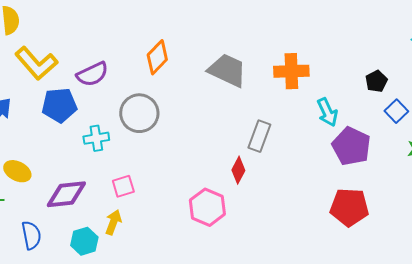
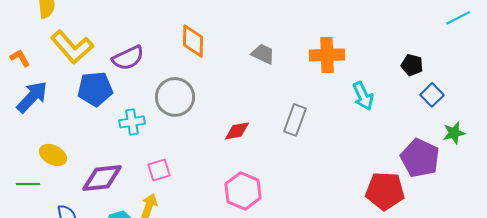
orange diamond: (157, 57) -> (193, 41), turned -44
gray trapezoid: (227, 70) -> (263, 54), size x0.6
black pentagon: (376, 81) -> (412, 65), turned -30
purple pentagon: (351, 146) -> (420, 158), moved
red diamond: (238, 170) -> (237, 131), moved, turned 52

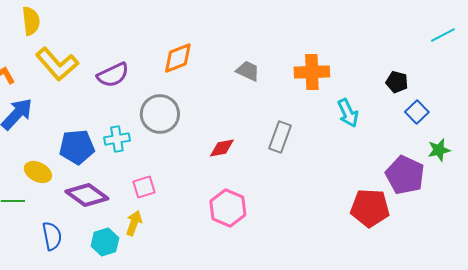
orange diamond: (193, 41) -> (178, 58), turned 68
blue pentagon: (95, 89) -> (77, 147), moved
purple diamond: (102, 178) -> (87, 195), turned 42

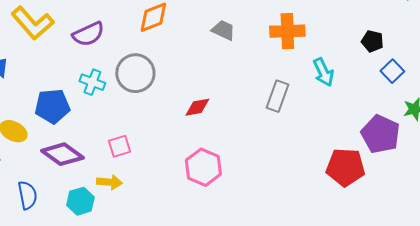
gray rectangle: (280, 137) -> (277, 96), moved
cyan cross: (117, 139) -> (92, 82), moved, turned 30
yellow arrow: (134, 223) -> (109, 182), turned 75

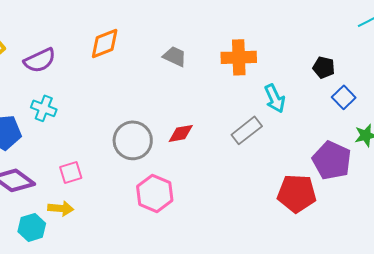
gray circle: (135, 73) -> (133, 140), moved
gray rectangle: (277, 96) -> (247, 130), moved, turned 32
red diamond: (197, 107) -> (181, 133), moved

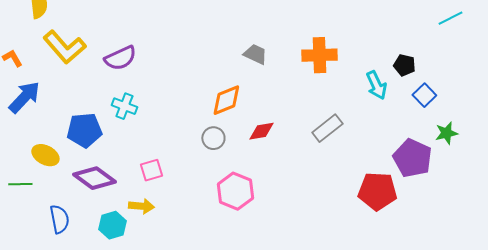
orange diamond: (105, 43) -> (226, 100), moved
cyan arrow: (275, 98) -> (376, 85), moved
gray circle: (133, 140) -> (213, 138), size x0.6

